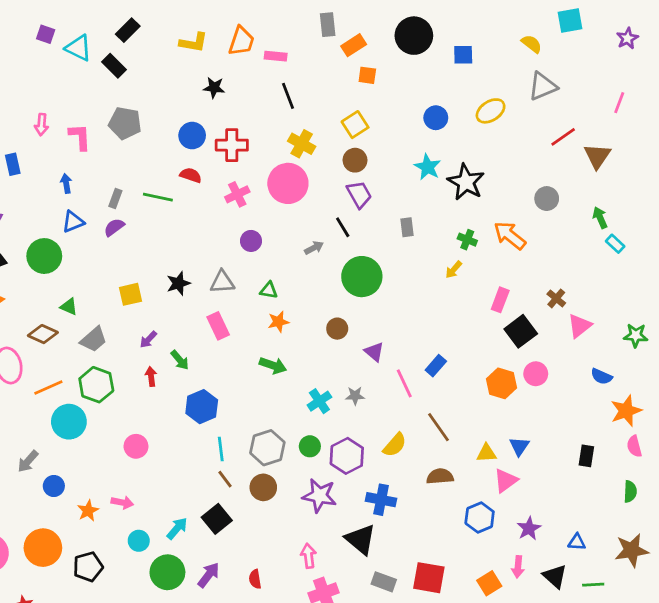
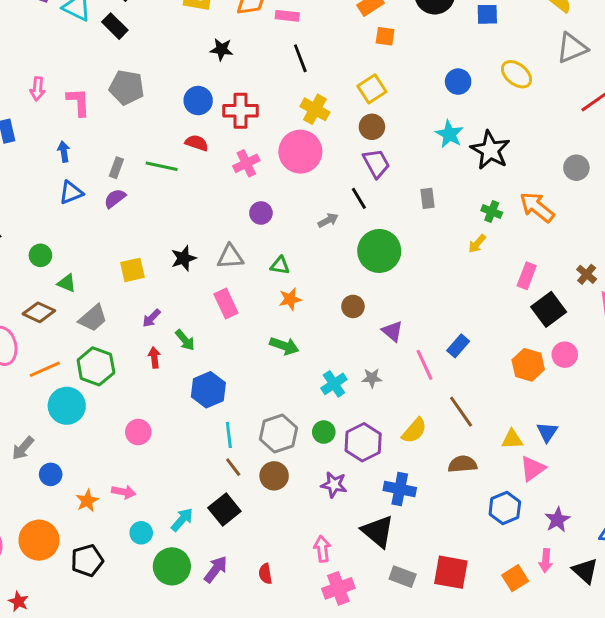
yellow ellipse: (491, 111) -> (517, 74), turned 72
green circle: (44, 256) -> (40, 255), moved, size x0.6
purple star: (319, 496) -> (334, 485), size x0.7

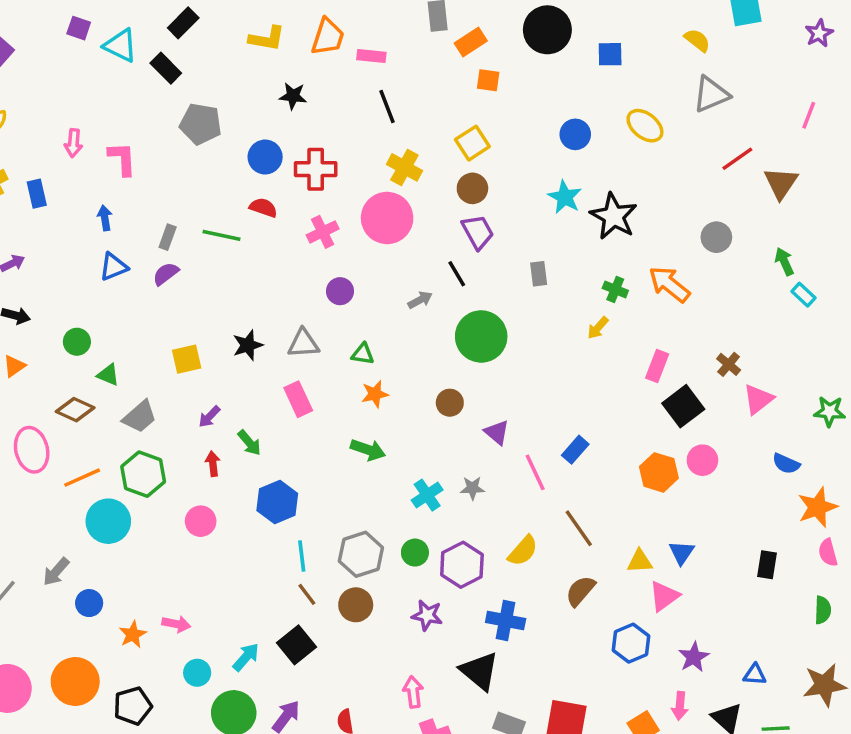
gray pentagon: (127, 87) -> (201, 124), moved
pink circle: (138, 432) -> (201, 521), moved
brown semicircle: (462, 464) -> (580, 591), turned -44

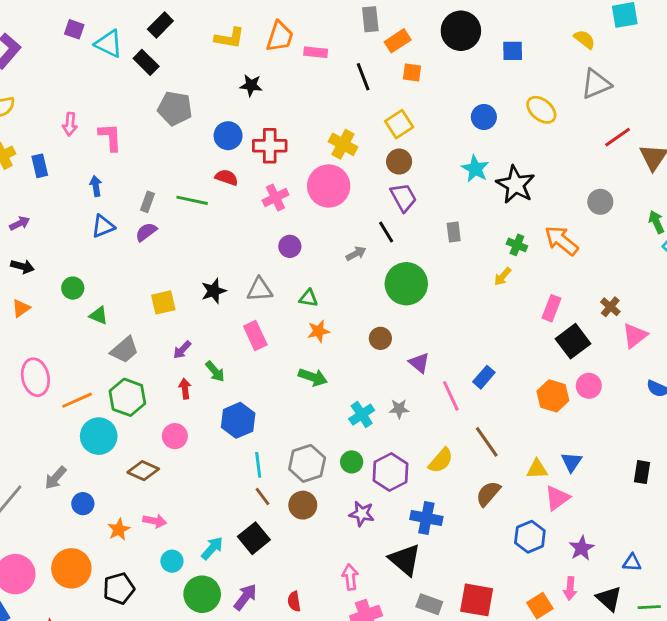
black line: (387, 106) -> (363, 77), moved
brown diamond: (75, 410) -> (143, 471), moved

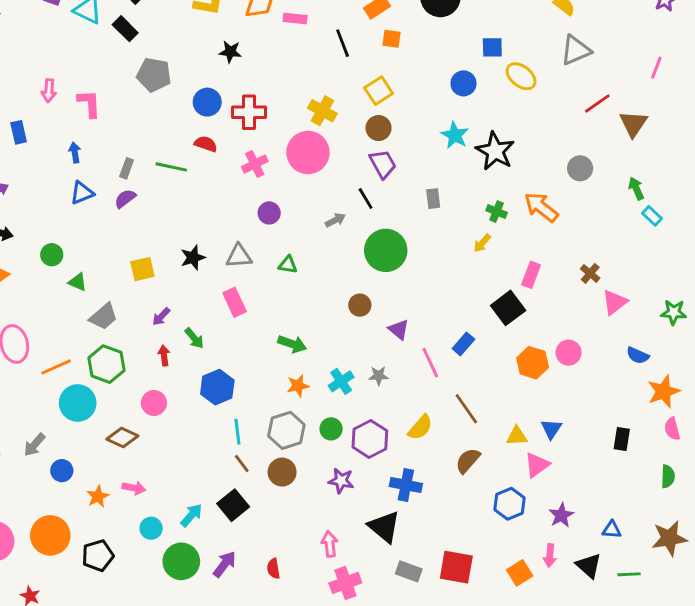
blue square: (513, 51) -> (492, 47), moved
orange star: (319, 331) -> (298, 386), moved
black square: (573, 341) -> (508, 308), moved

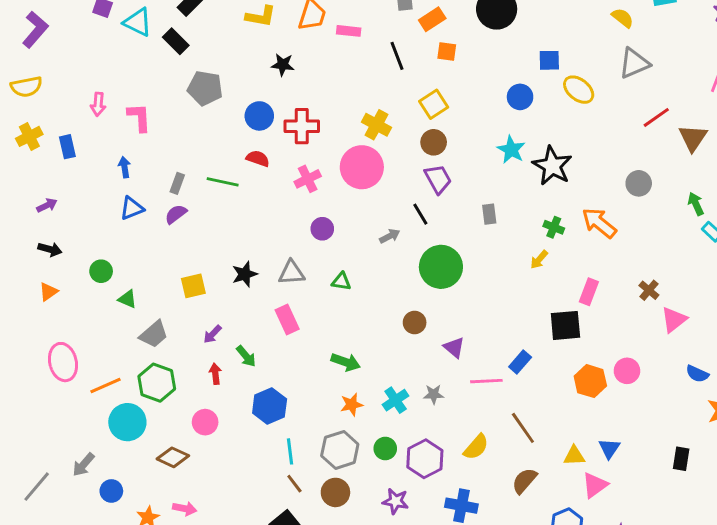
black square: (508, 308) -> (565, 325), turned 32
pink line: (430, 363) -> (486, 381), turned -68

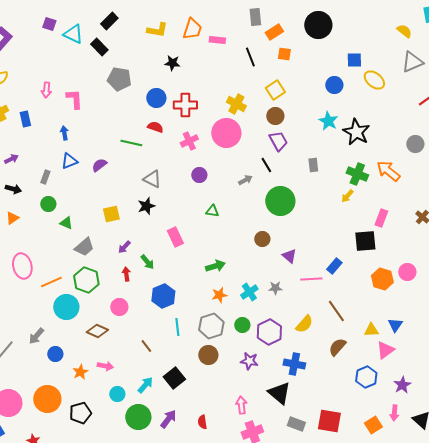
gray rectangle: (177, 183) -> (45, 177), moved
green cross: (554, 227) -> (357, 174), size x1.5
gray triangle: (292, 273) -> (152, 179), moved, turned 30
green arrow: (346, 362) -> (215, 266), turned -36
brown line: (294, 484) -> (146, 346), moved

